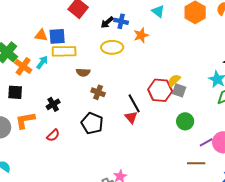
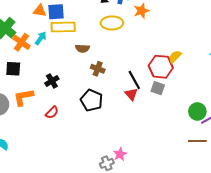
gray square: (179, 90) -> (158, 88), moved
green circle: (185, 121) -> (197, 111), moved

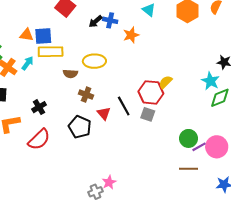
yellow ellipse: (112, 23) -> (94, 61), moved
red triangle: (131, 94) -> (104, 113), moved
red semicircle: (52, 112) -> (39, 139), size x1.6

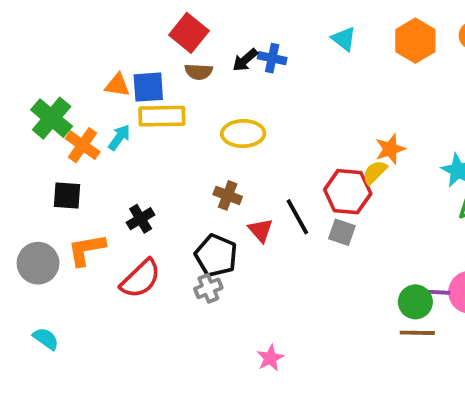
orange star: (131, 35) -> (390, 149), moved
brown semicircle: (70, 74) -> (199, 72), moved
green circle: (188, 138) -> (415, 302), moved
purple line: (199, 147) -> (437, 292), turned 32
gray cross: (95, 192) -> (208, 288), moved

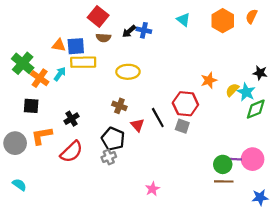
yellow semicircle: (375, 172) -> (232, 90), moved
pink star: (270, 358) -> (152, 189), moved

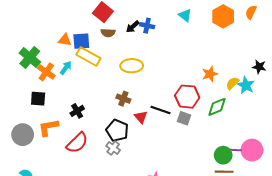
yellow rectangle: (83, 62) -> (88, 56), turned 30
green diamond: (256, 109) -> (217, 107), moved
black line: (158, 118) -> (160, 110), turned -42
gray cross: (109, 157) -> (113, 148), turned -32

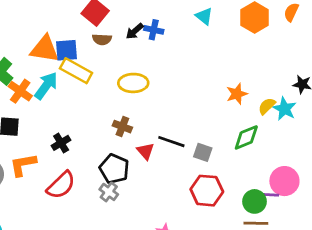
orange triangle: (65, 40) -> (45, 49), size x1.6
cyan arrow: (66, 68) -> (46, 86), size x1.5
red hexagon: (187, 97) -> (207, 191), moved
pink circle: (252, 150) -> (284, 181), moved

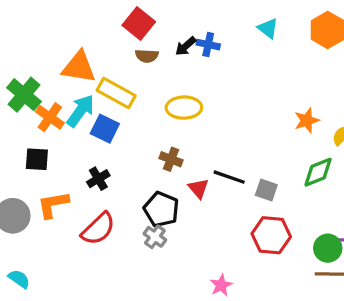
blue square: (67, 50) -> (105, 129), moved, turned 30

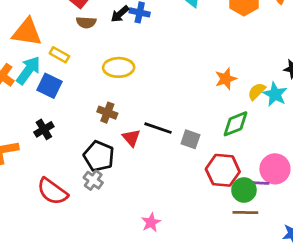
yellow rectangle: (116, 93) -> (59, 55), size x0.6
red semicircle: (98, 229) -> (52, 191), moved, turned 80
red hexagon: (271, 235) -> (223, 170), moved

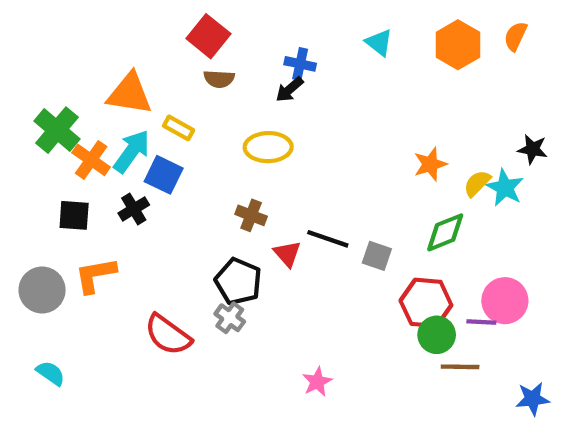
black arrow: (120, 14) -> (289, 90), moved
black cross: (44, 129) -> (134, 209), moved
green circle: (244, 190) -> (437, 335), moved

